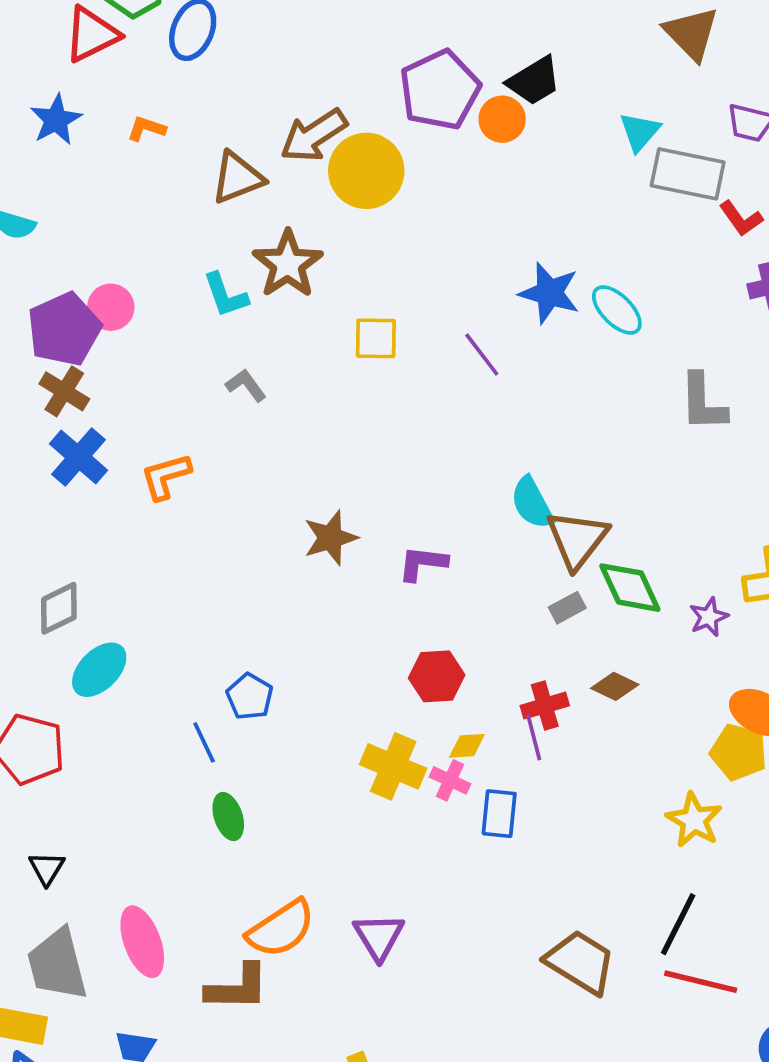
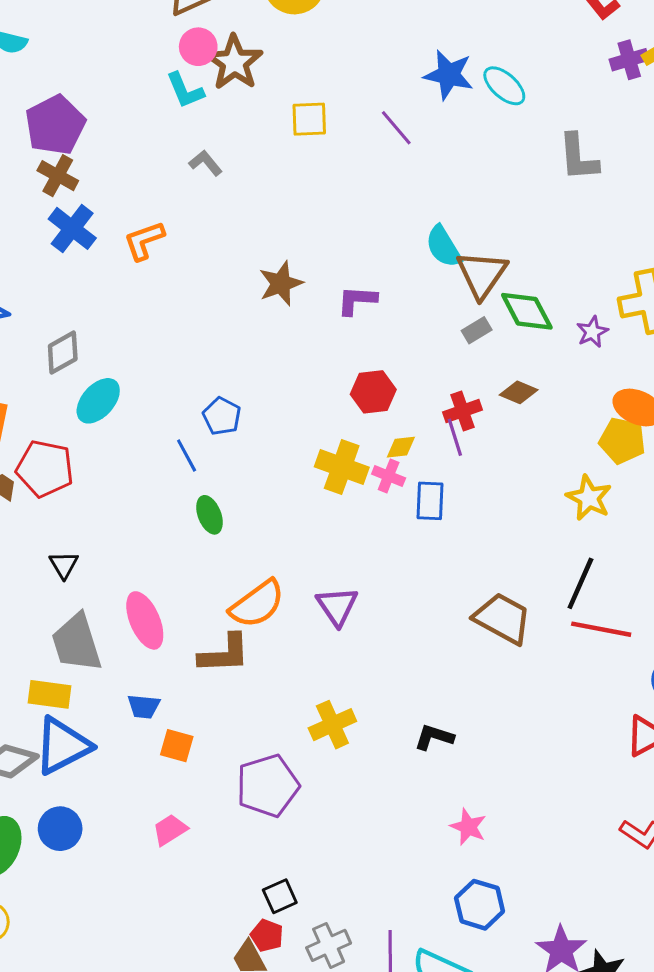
pink circle: (111, 307) -> (198, 47), moved

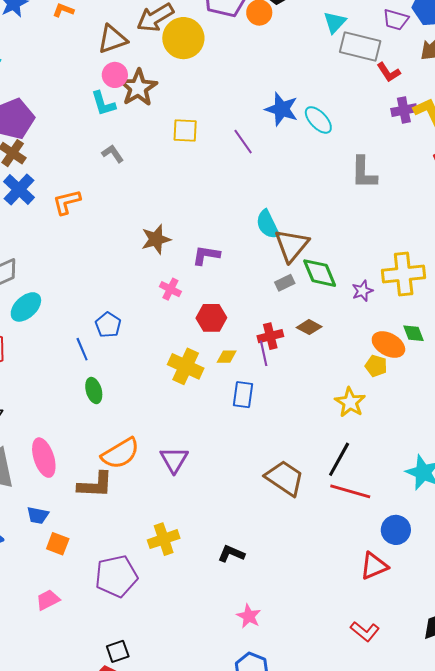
yellow pentagon: (622, 441) -> (376, 366), size x0.7
pink cross: (389, 476) -> (170, 289), moved

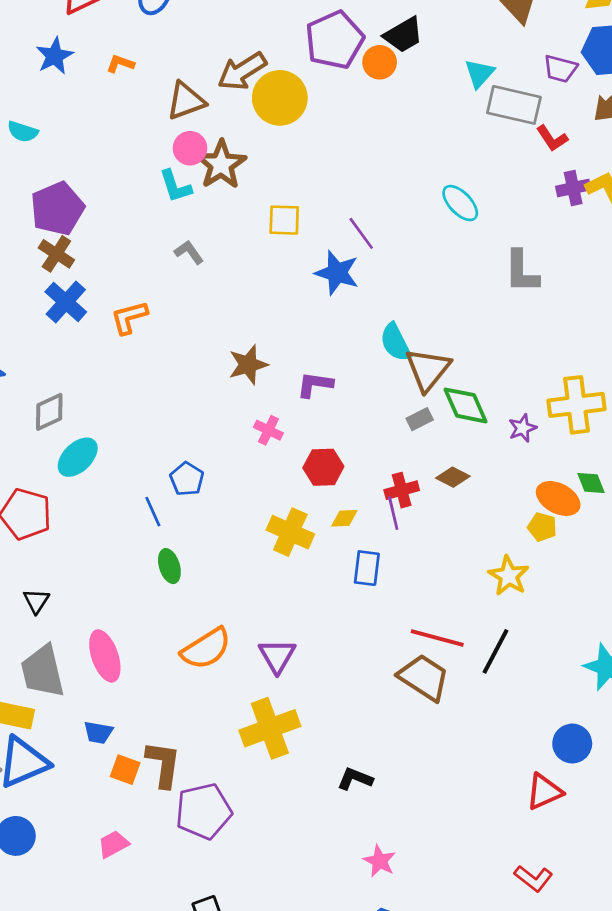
blue star: (282, 109) -> (337, 273), moved
brown L-shape: (95, 485) -> (163, 764), moved, turned -84
red line: (350, 491) -> (437, 638), moved
yellow cross: (164, 539) -> (270, 728), moved, size x1.4

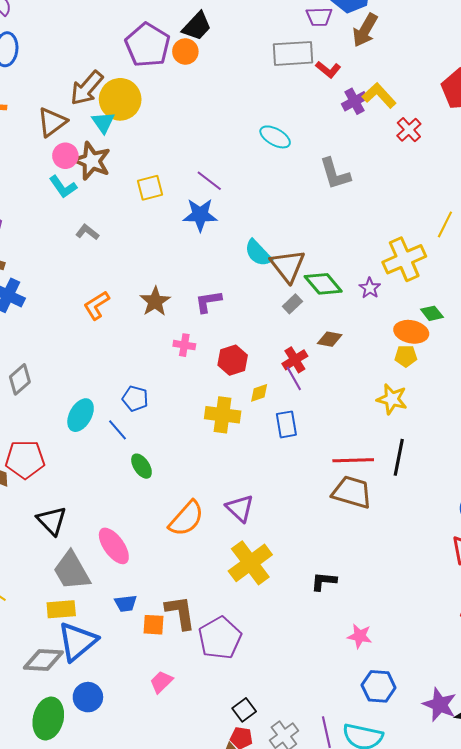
cyan triangle: (480, 73) -> (103, 122), moved
orange L-shape: (129, 317) -> (96, 305), moved
cyan ellipse: (78, 457) -> (81, 415), moved
black triangle: (36, 601) -> (52, 521), size x1.5

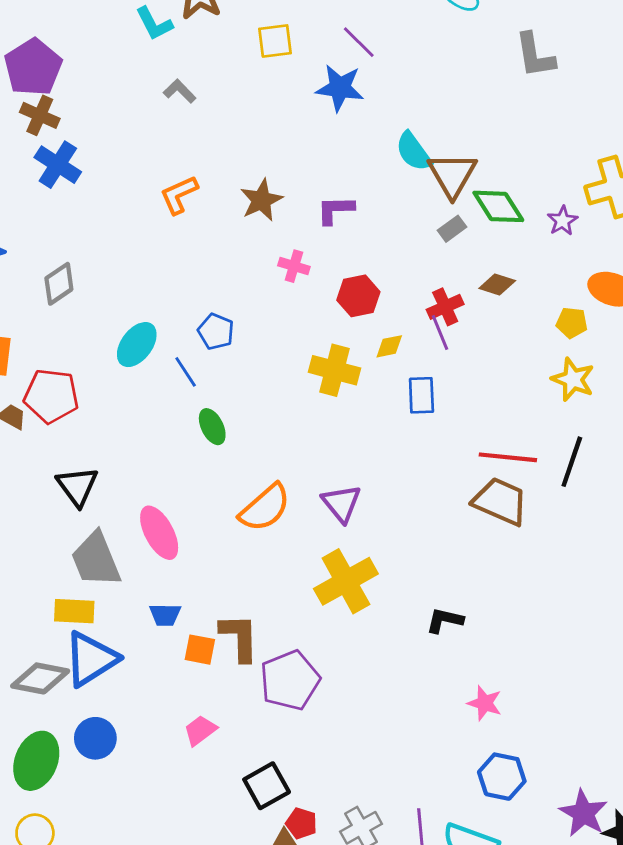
yellow pentagon: (406, 356) -> (572, 323), moved
black square: (244, 710) -> (267, 786), moved, size x1.4

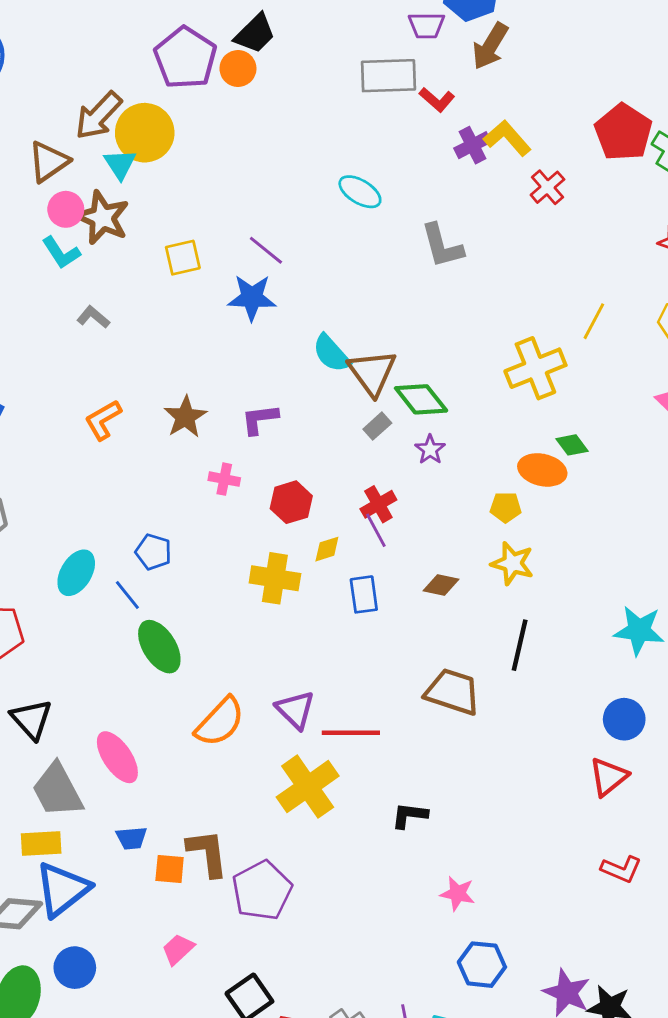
purple star: (562, 221) -> (430, 450), moved
brown diamond: (497, 285) -> (441, 585), moved
green ellipse: (212, 427) -> (159, 647), size x1.5
red line: (508, 457) -> (351, 733), moved

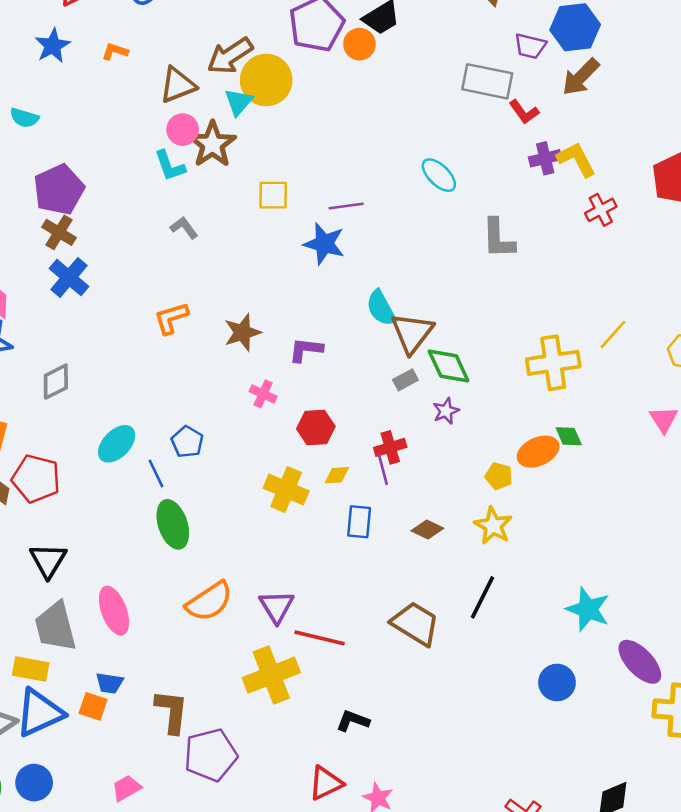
purple line: (266, 250) -> (346, 206), turned -60
orange ellipse: (542, 470) -> (538, 452), turned -51
red triangle: (608, 777) -> (326, 783), moved
orange square: (170, 869) -> (93, 706), moved

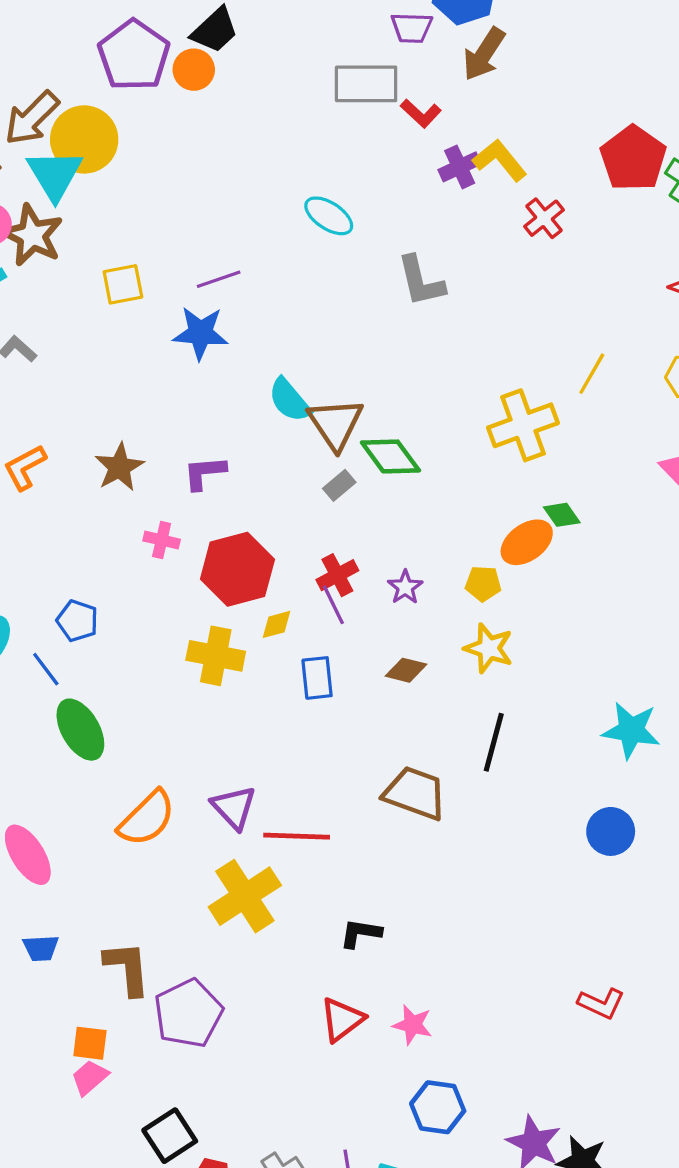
cyan triangle: (239, 102) -> (55, 175), size x1.5
purple star: (446, 411) -> (405, 587), moved
red hexagon: (316, 428) -> (237, 569), size x1.5
orange square: (93, 706) -> (90, 1043), moved

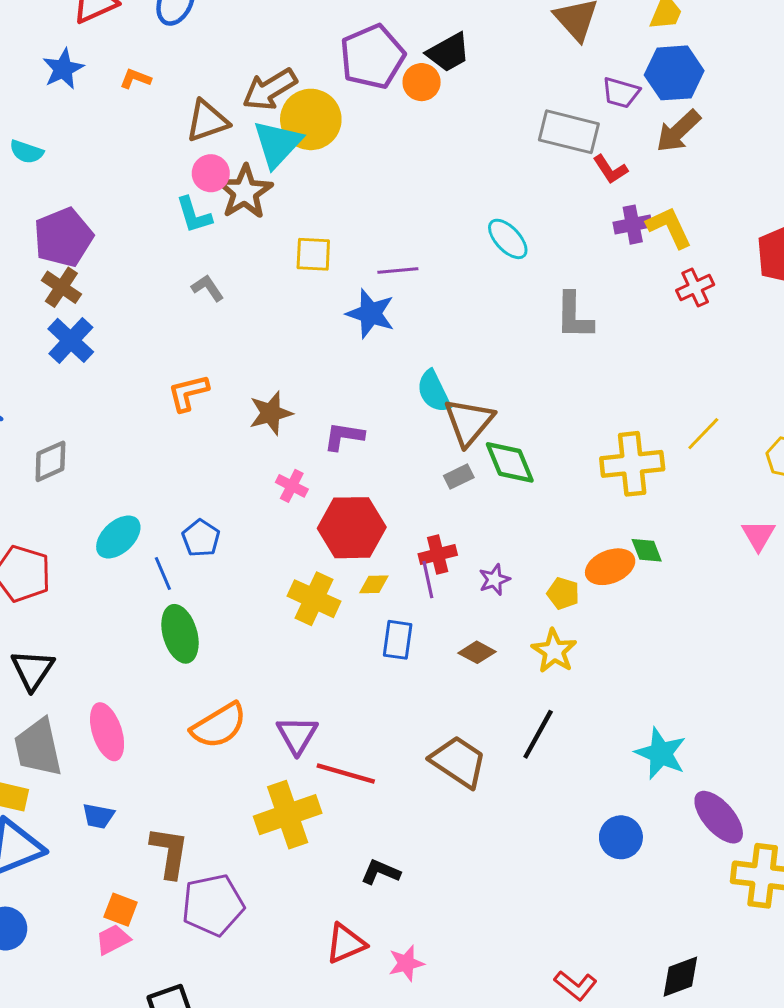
pink star: (413, 1025) -> (406, 963), turned 30

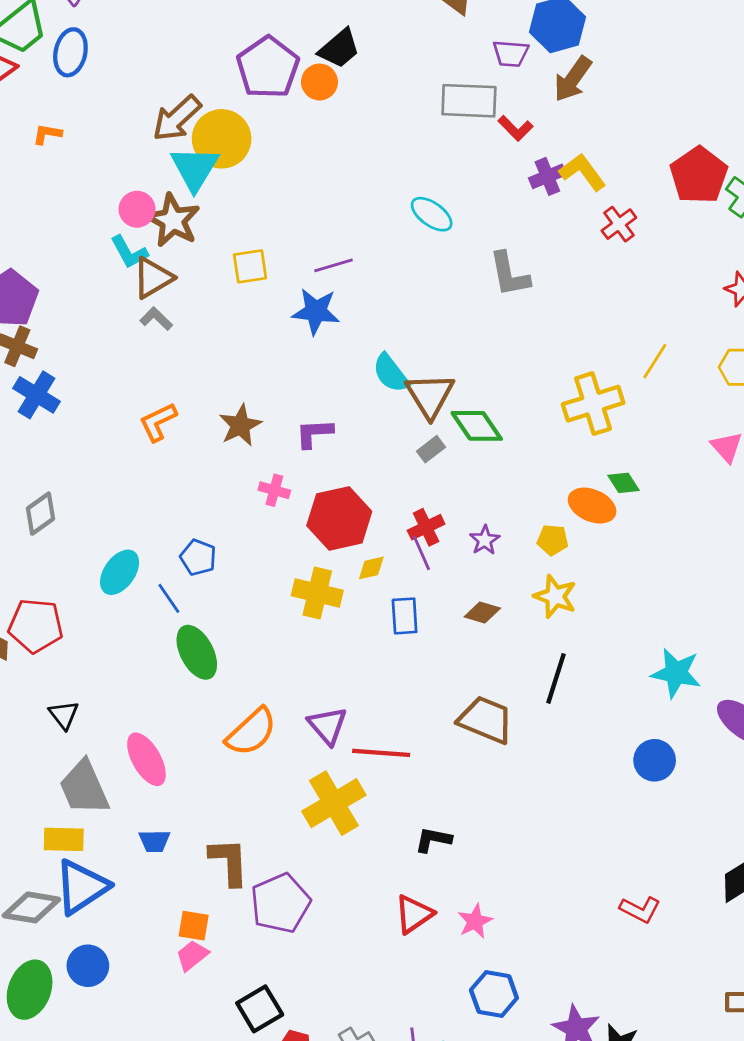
brown triangle: (207, 121) -> (153, 278), moved
orange ellipse: (610, 567) -> (592, 506), turned 57
black triangle: (33, 670) -> (64, 715), size x0.7

